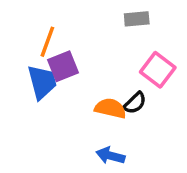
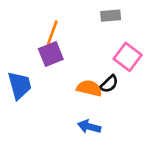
orange line: (47, 42) -> (52, 33), moved
blue trapezoid: (42, 82) -> (20, 85), moved

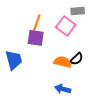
purple square: (51, 54) -> (36, 38), turned 30
pink square: (128, 57) -> (66, 26), moved

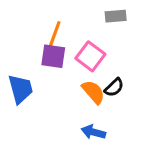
pink square: (66, 26) -> (90, 56), moved
orange semicircle: (63, 62) -> (93, 92), turned 36

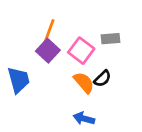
gray rectangle: (116, 16) -> (110, 39), moved
purple square: (53, 56) -> (48, 51), turned 35

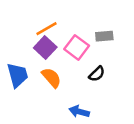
orange line: (49, 31) -> (46, 29), turned 40
orange semicircle: (84, 83) -> (51, 78), moved

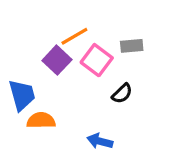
orange line: (46, 29) -> (74, 36), moved
orange semicircle: (51, 78) -> (41, 121), moved, turned -50

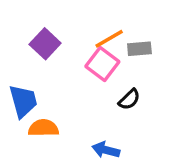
orange line: (74, 36) -> (109, 39), moved
purple square: (57, 60) -> (45, 44), moved

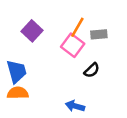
orange line: (109, 39) -> (77, 27), turned -30
orange semicircle: (43, 128) -> (18, 93), moved

